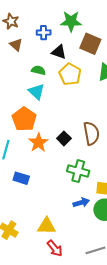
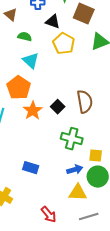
green semicircle: (38, 70) -> (25, 37), moved
blue rectangle: (21, 178) -> (31, 168), moved
yellow triangle: (47, 226) -> (78, 193), moved

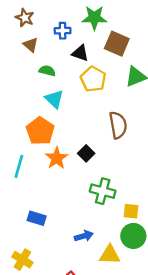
brown semicircle: (85, 102) -> (118, 125), moved
blue rectangle: (31, 168) -> (37, 218), moved
blue arrow: (75, 170) -> (84, 236), moved

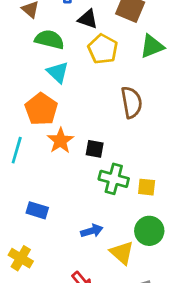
green semicircle: (47, 71) -> (49, 39), size x1.5
black square: (86, 153) -> (95, 149), moved, turned -35
yellow square: (131, 211) -> (147, 187), moved
yellow triangle: (110, 255) -> (122, 253), turned 40

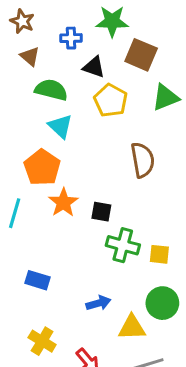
yellow triangle: (122, 253) -> (132, 327), turned -44
yellow cross: (21, 258) -> (42, 341), moved

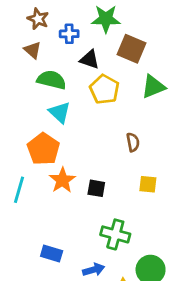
brown star: (22, 21) -> (38, 19), moved
brown semicircle: (143, 160) -> (133, 142), size x0.6
green cross: (123, 245) -> (115, 234), moved
yellow square: (159, 254) -> (148, 184), moved
blue rectangle: (38, 280) -> (52, 253), moved

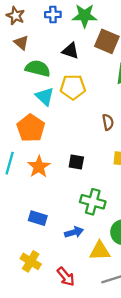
brown star: (38, 19) -> (15, 16), moved
blue cross: (69, 34) -> (53, 14), moved
yellow pentagon: (104, 89) -> (73, 87), moved, turned -30
orange star: (62, 180) -> (39, 167), moved

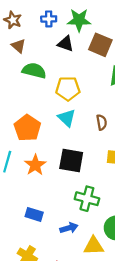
black triangle: (70, 51) -> (66, 44), moved
cyan triangle: (45, 96) -> (67, 118), moved
black square: (76, 162) -> (71, 160), size x1.6

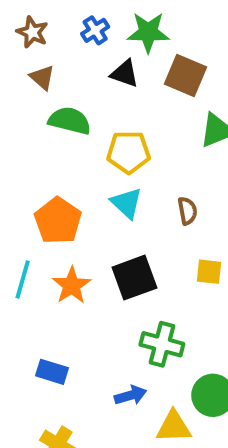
blue cross: (49, 19) -> (95, 30), turned -32
black square: (71, 160) -> (134, 278), turned -30
blue rectangle: (34, 214) -> (52, 372), moved

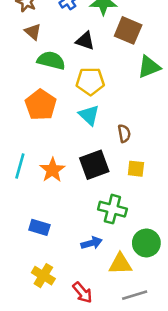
black triangle: (125, 73) -> (85, 41), moved
brown semicircle: (187, 211) -> (124, 133), moved
orange pentagon: (58, 221) -> (41, 105), moved
yellow square: (209, 272) -> (136, 169), moved

